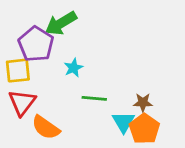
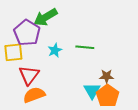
green line: (94, 98) -> (85, 47), moved
red triangle: (22, 102) -> (29, 75), moved
orange semicircle: (46, 127) -> (34, 95), turned 125

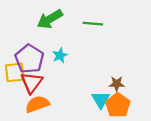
purple pentagon: (27, 33) -> (29, 59), moved
green line: (85, 47) -> (93, 24), moved
yellow square: (13, 52) -> (15, 72), moved

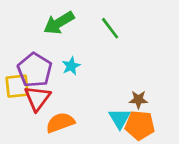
green line: (93, 24) -> (110, 28), turned 48
orange semicircle: (37, 104) -> (60, 123), moved
orange pentagon: (118, 105) -> (140, 125), turned -30

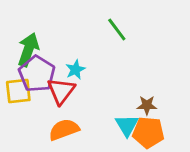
green arrow: (59, 23) -> (28, 50), moved, turned 140
red triangle: (37, 98) -> (61, 91), moved

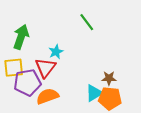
purple pentagon: (37, 74) -> (27, 82), moved, turned 30
cyan triangle: (127, 125) -> (94, 93), turned 30

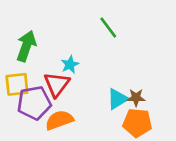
cyan triangle: (94, 93) -> (118, 99), moved

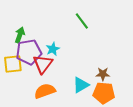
green arrow: (26, 46) -> (20, 35), size x0.7
cyan triangle: (118, 99) -> (81, 85), moved
purple pentagon: (34, 103) -> (29, 52), moved

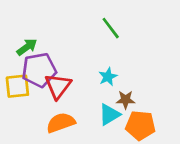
green arrow: (20, 35) -> (27, 47), turned 35
cyan star: (53, 49) -> (108, 77), moved
brown star: (103, 74) -> (126, 100), moved

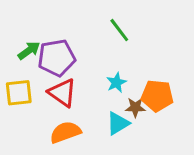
purple pentagon: (39, 70) -> (57, 58), moved
red triangle: (58, 86) -> (62, 93), turned -32
orange pentagon: (140, 125) -> (157, 96), moved

